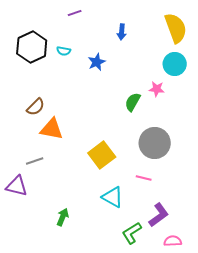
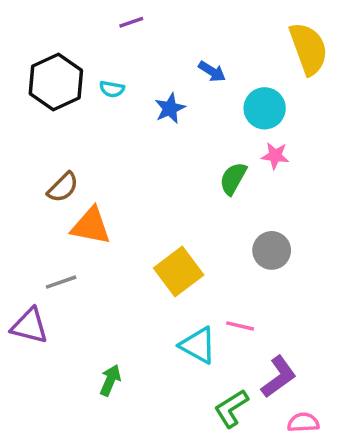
blue arrow: (122, 32) -> (212, 71), moved, turned -63
cyan circle: (175, 64) -> (265, 108), moved
gray circle: (155, 143) -> (272, 250), size x0.7
pink line: (144, 178) -> (240, 326), moved

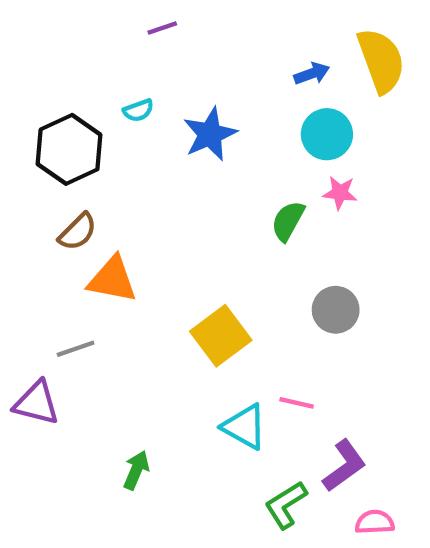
blue arrow: (212, 71) -> (312, 74), moved, turned -52
black hexagon: (56, 82) -> (69, 149), moved
cyan semicircle: (112, 89) -> (138, 110), turned -30
blue star: (170, 108) -> (210, 134), size x1.4

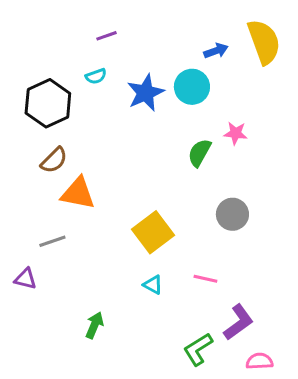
purple line: (162, 28) -> (106, 36), moved
cyan circle: (327, 134) -> (192, 87), moved
purple triangle: (37, 403) -> (25, 279), size x0.7
cyan triangle: (245, 427) -> (153, 285), moved, size x0.6

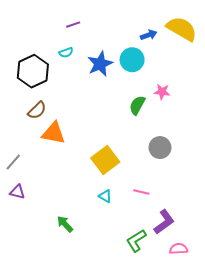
yellow semicircle: (264, 42) -> (182, 29), turned -40
gray line: (52, 241) -> (13, 162), moved, turned -30
green arrow: (94, 325) -> (65, 224), turned -66

